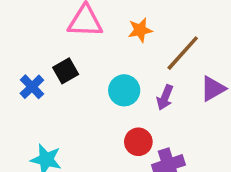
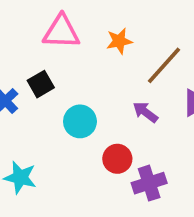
cyan circle: (124, 90) -> (80, 121), moved
purple arrow: (165, 97) -> (145, 112), turned 105

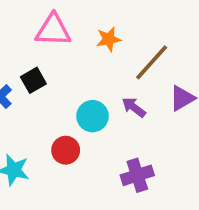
cyan circle: (80, 121) -> (93, 116), moved
red circle: (117, 159) -> (66, 150), moved

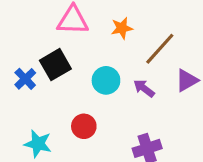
black square: (33, 80) -> (55, 65), size x1.4
cyan circle: (93, 116) -> (106, 80), moved

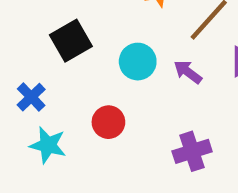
blue cross: (25, 79) -> (31, 97), moved

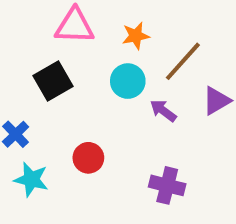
cyan circle: (138, 62) -> (128, 81), moved
purple cross: (192, 151) -> (167, 185), turned 32

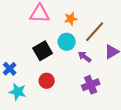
black square: (53, 81) -> (43, 51), moved
purple cross: (167, 185) -> (91, 85), moved, turned -36

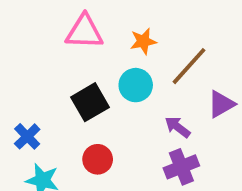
purple arrow: (85, 57) -> (178, 127), moved

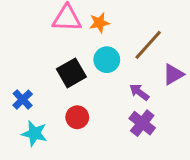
orange star: (143, 41) -> (99, 23), moved
purple cross: (181, 167) -> (142, 123), turned -30

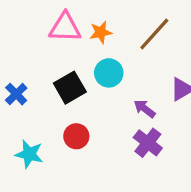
brown line: (148, 45) -> (154, 34), moved
blue cross: (23, 100) -> (16, 94), moved

